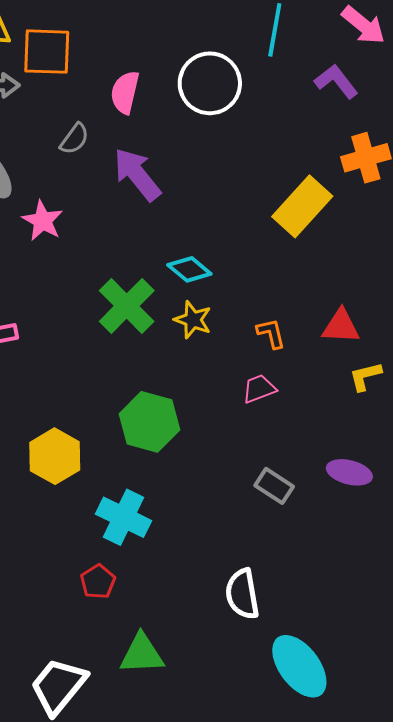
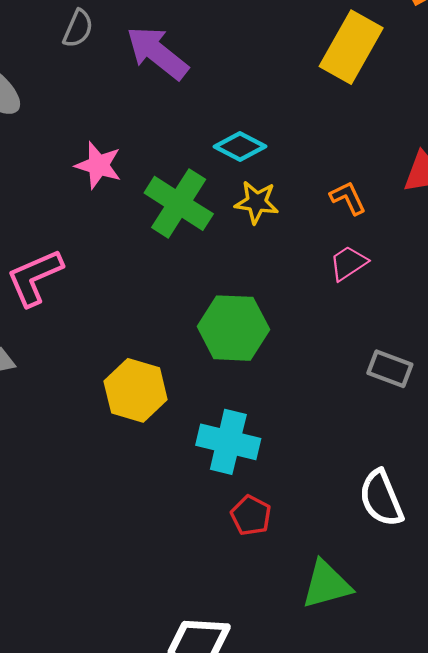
pink star: (43, 221) -> (98, 165), moved
red pentagon: (98, 582) -> (251, 515), moved
green triangle: (142, 654) -> (326, 584), moved

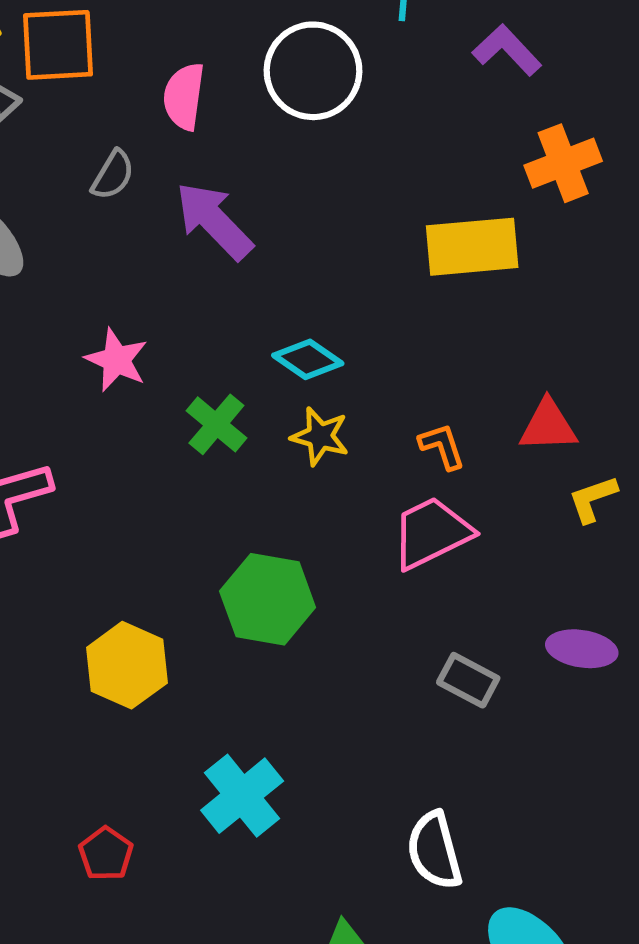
yellow rectangle: (351, 47) -> (472, 247), turned 48
green cross: (179, 203) -> (216, 424), size x0.7
pink trapezoid: (348, 263) -> (431, 533), size x1.6
cyan cross: (228, 442) -> (242, 796), moved, turned 30
red pentagon: (251, 515) -> (106, 854), moved

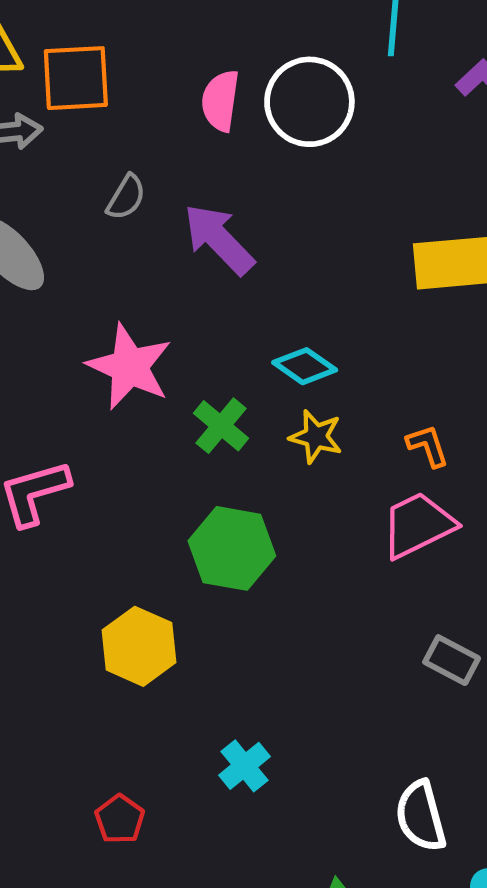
pink semicircle: (184, 96) -> (220, 101), moved
pink star: (116, 360) -> (129, 367), size x1.5
green hexagon: (268, 599) -> (232, 548), moved
cyan cross: (242, 796) -> (244, 766), size x0.7

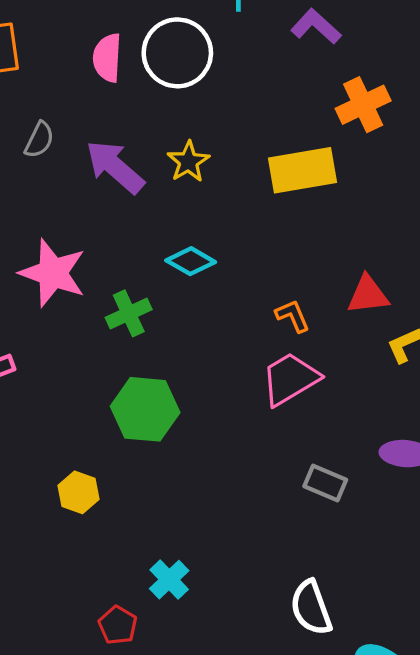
green cross: (221, 426) -> (129, 313), turned 30
yellow star: (316, 437) -> (188, 162), moved, turned 30
yellow hexagon: (139, 646) -> (78, 492), size x0.7
red pentagon: (120, 819) -> (118, 625), moved

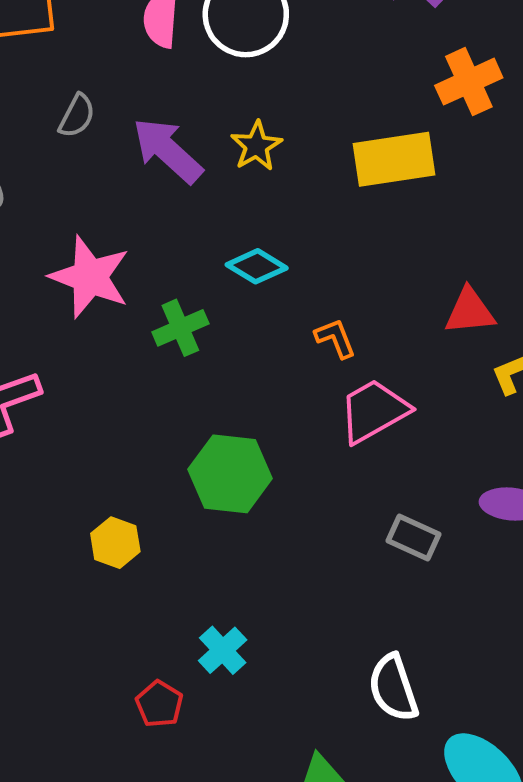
orange L-shape: (293, 316) -> (335, 338), moved
green hexagon: (145, 409) -> (230, 474), moved

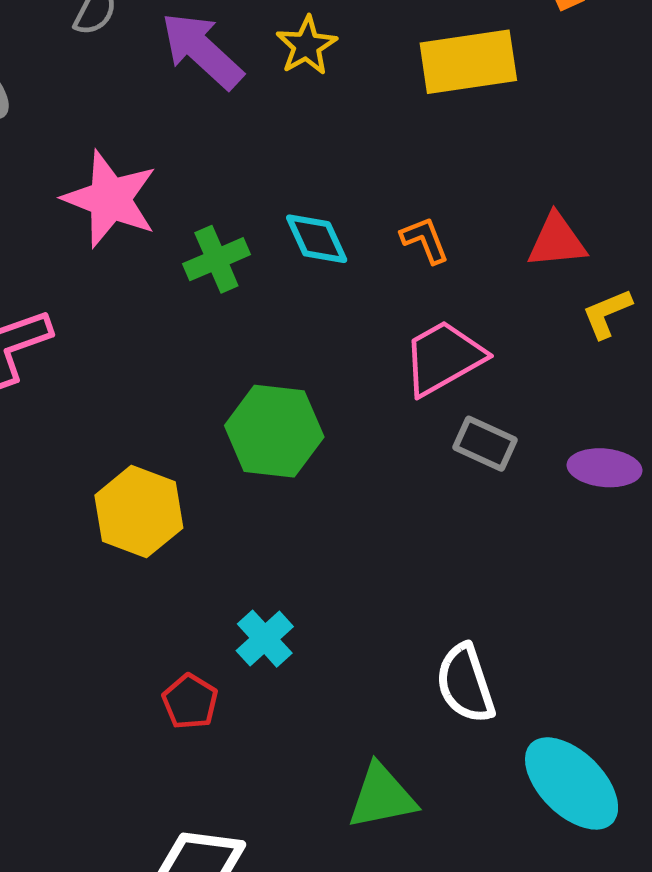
cyan diamond: (257, 266) -> (317, 239), moved, turned 34
orange L-shape: (335, 338) -> (425, 240), moved
gray rectangle: (414, 538) -> (485, 444), moved
yellow hexagon: (115, 543) -> (139, 512), size x1.5

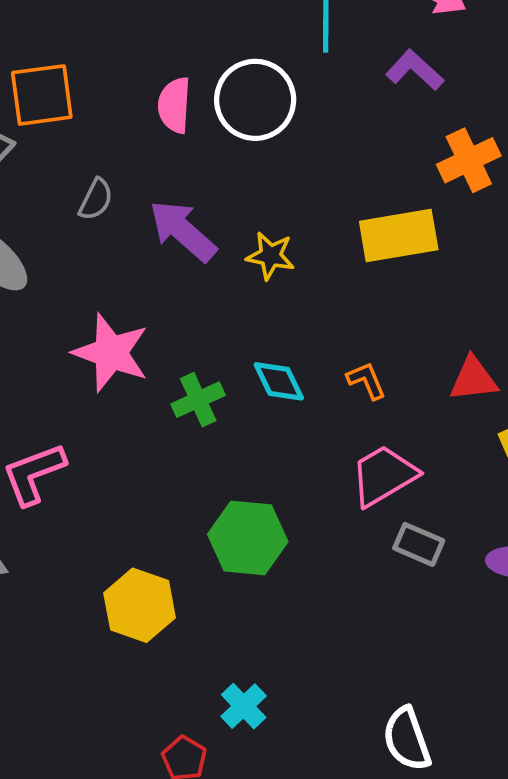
yellow star: (307, 46) -> (270, 256), moved, turned -30

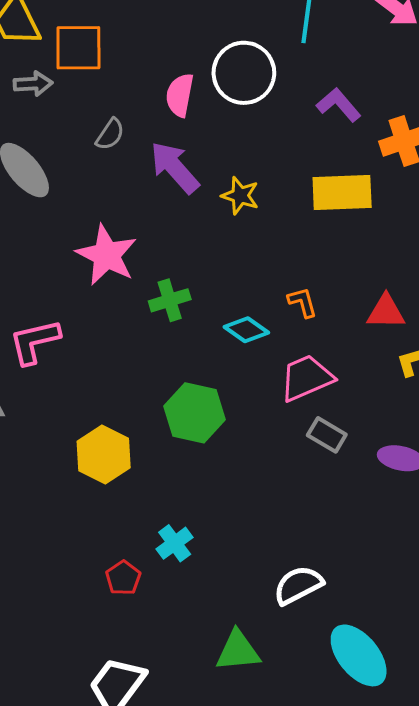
purple L-shape: (415, 70) -> (339, 105), moved
pink semicircle: (174, 105) -> (180, 95), moved
cyan diamond: (279, 381) -> (246, 330), moved, turned -36
white semicircle: (407, 739) -> (298, 585), turned 75

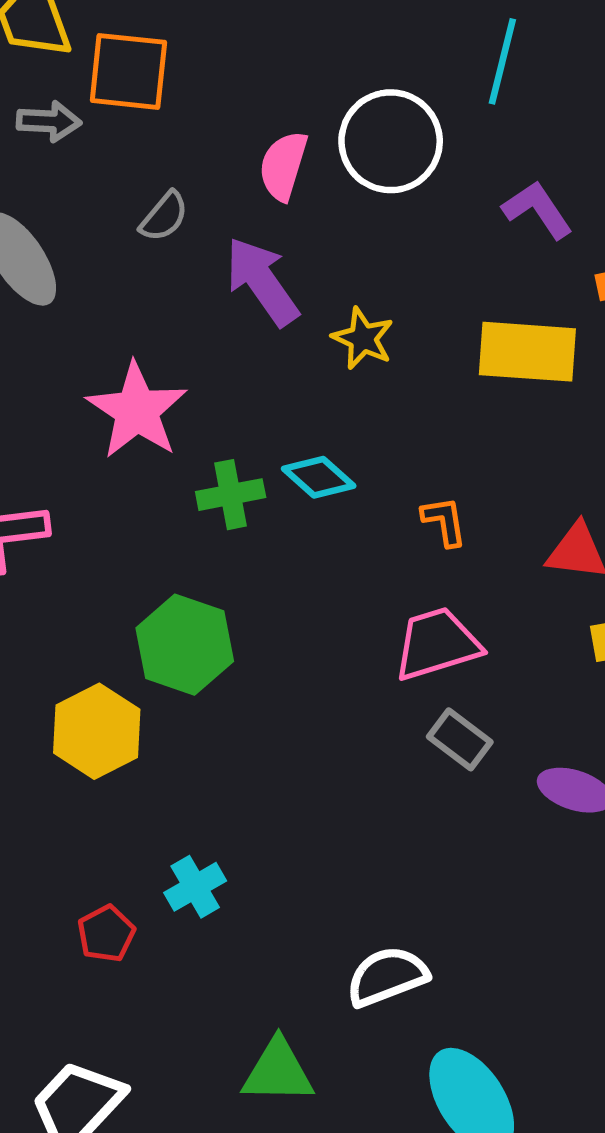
cyan diamond: (246, 330) -> (319, 477), moved
green hexagon: (195, 413) -> (185, 645), moved

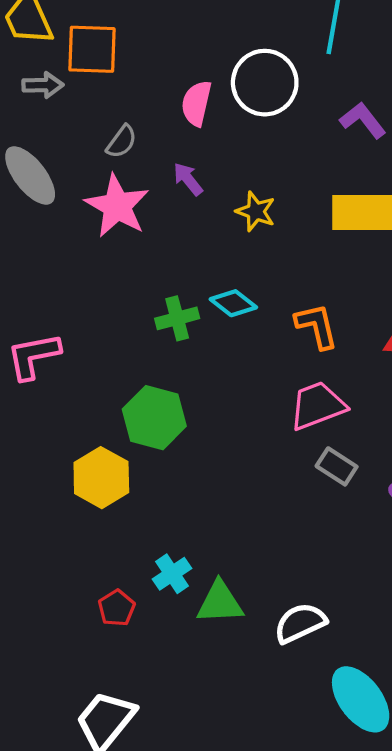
purple arrow: (262, 281) -> (188, 179), size x0.6
pink star: (137, 411) -> (117, 206), moved
orange L-shape: (444, 521) -> (317, 326), size x1.4
green triangle: (278, 1071) -> (220, 603), moved

